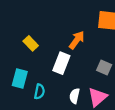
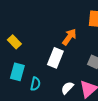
yellow rectangle: (31, 43) -> (14, 42), moved
white semicircle: (75, 96) -> (67, 88), turned 32

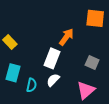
white semicircle: (67, 88) -> (53, 80), moved

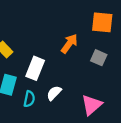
white rectangle: (52, 58) -> (35, 68), moved
gray square: (92, 63) -> (99, 58), moved

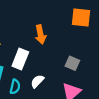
orange arrow: (69, 44) -> (41, 34), moved, turned 132
gray square: (99, 58) -> (72, 63), moved

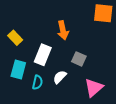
gray square: (72, 63) -> (79, 59), moved

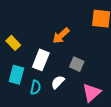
orange arrow: (63, 30) -> (61, 36), turned 60

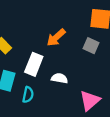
gray square: (77, 64) -> (91, 46), moved
white semicircle: (58, 82) -> (59, 78), moved, turned 56

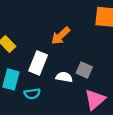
gray square: (91, 46) -> (84, 70), moved
cyan semicircle: (28, 95) -> (32, 94), turned 70

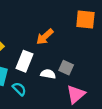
cyan semicircle: (32, 94) -> (19, 89), turned -128

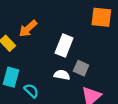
orange arrow: (45, 37) -> (28, 29), moved
white rectangle: (25, 61) -> (64, 46), moved

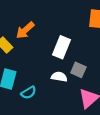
cyan semicircle: (31, 91) -> (29, 93), turned 105

